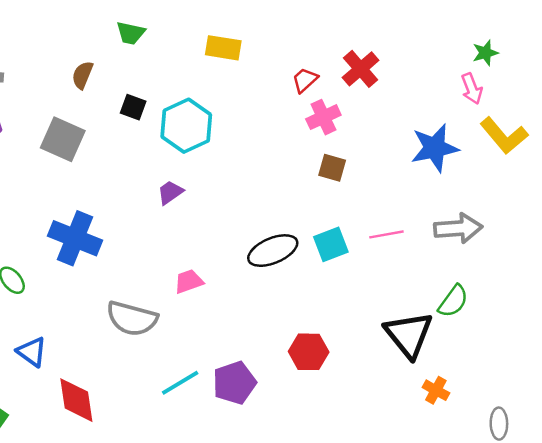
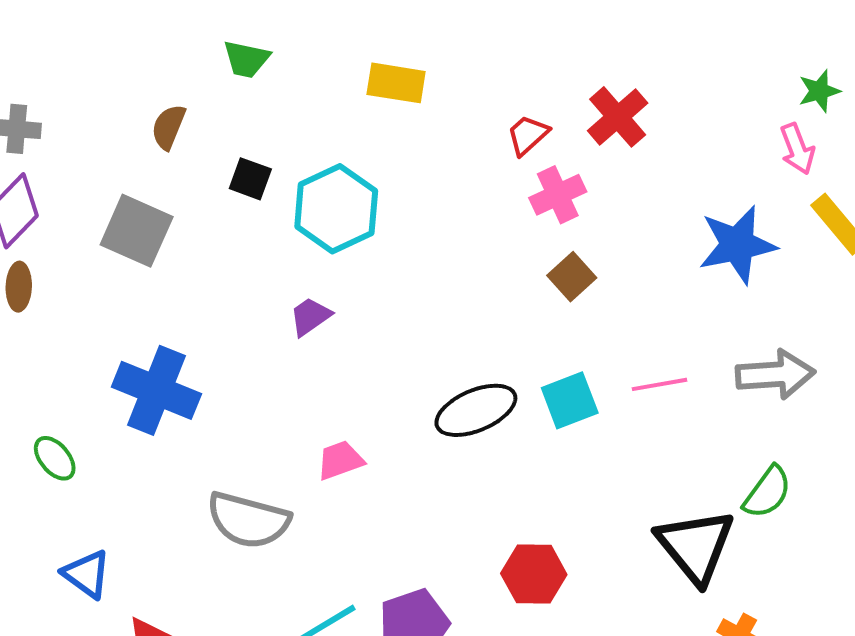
brown square: (332, 168) -> (572, 277), turned 32

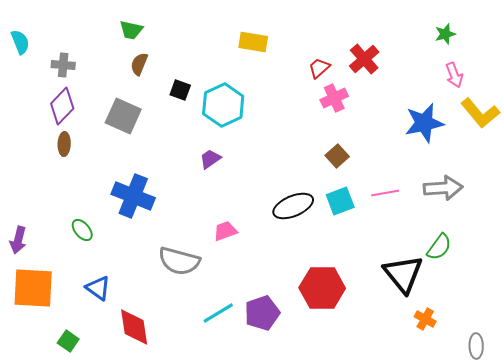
green trapezoid: (246, 59) -> (131, 30), moved
green star: (819, 91) -> (445, 34), moved
brown square: (572, 277) -> (337, 156), moved
red hexagon: (534, 574) -> (322, 288), size x1.4

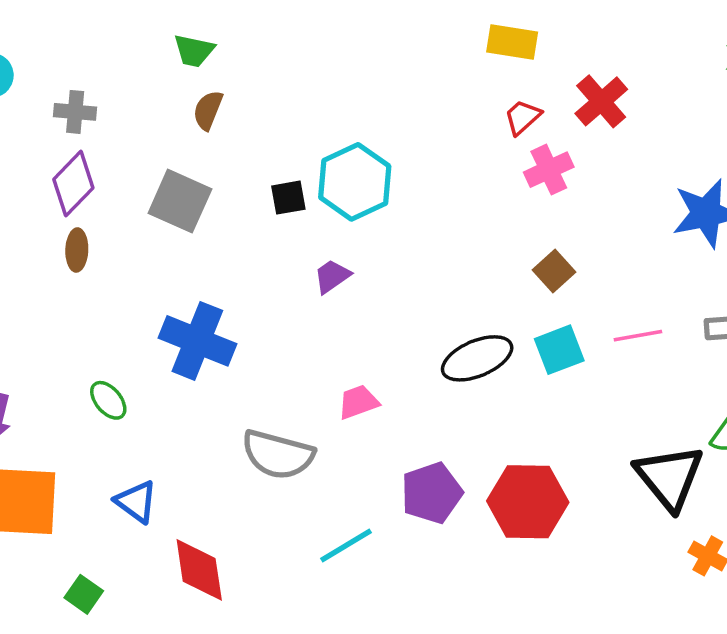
yellow rectangle: (253, 42) -> (512, 42), moved
black square: (180, 90) -> (288, 198), moved, turned -30
purple pentagon: (262, 313) -> (432, 493), moved

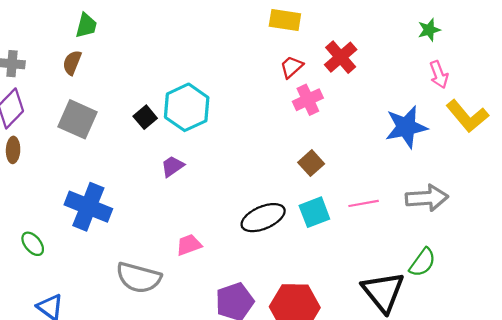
green trapezoid: (194, 51) -> (86, 25), turned -88
brown semicircle: (208, 110) -> (72, 63), moved
black square: (288, 198) -> (145, 117), turned -30

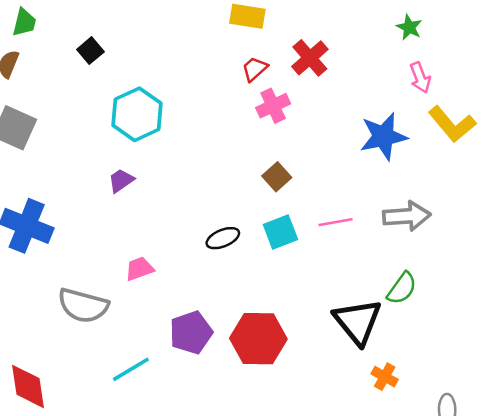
green star: (429, 30) -> (409, 27), turned -30
black square: (145, 117) -> (90, 51), moved
black ellipse: (263, 218) -> (223, 238), size x0.7

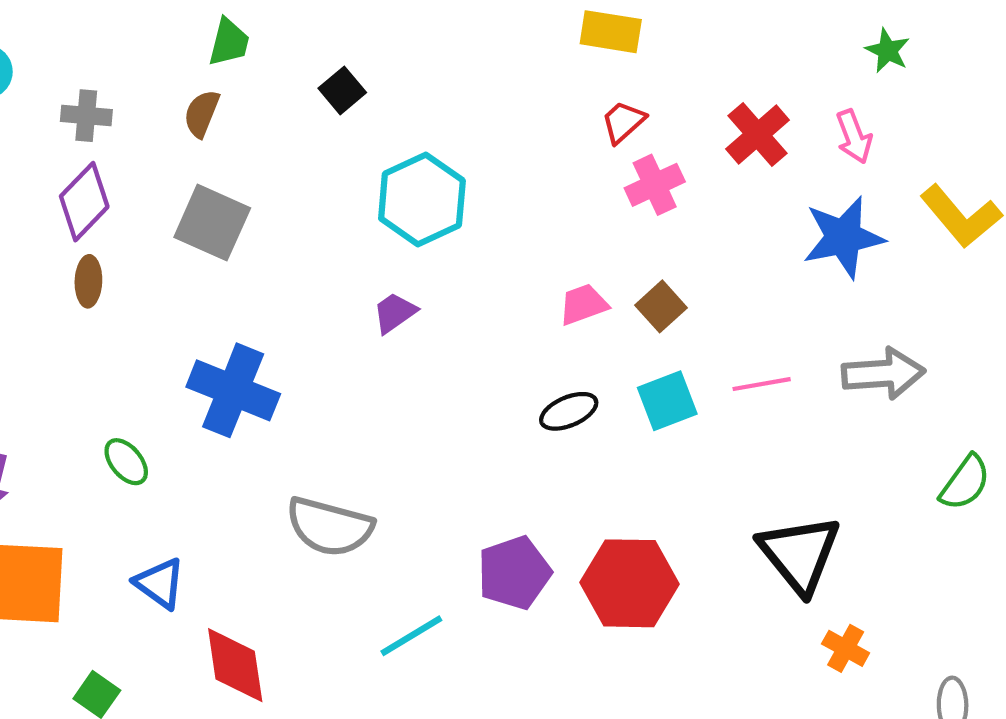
red cross: (310, 58) -> (757, 134), moved
pink arrow: (420, 78) -> (854, 137), moved
pink trapezoid: (139, 269) -> (583, 304), moved
green semicircle: (402, 288) -> (965, 483), moved

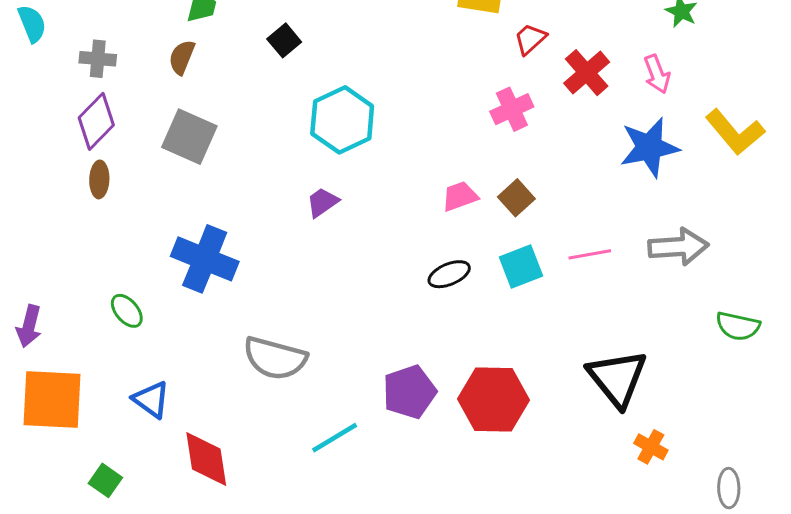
red trapezoid: (623, 122) -> (530, 39), moved
green semicircle: (965, 483) -> (738, 326), turned 66

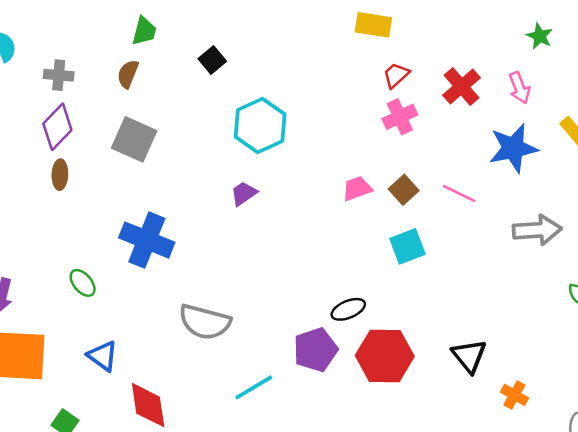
red trapezoid: (530, 39) -> (396, 75), moved
pink line: (590, 254) -> (459, 194), moved, turned 36
black ellipse: (449, 274) -> (348, 309), moved
black triangle: (617, 378) -> (469, 356), moved, size x0.7

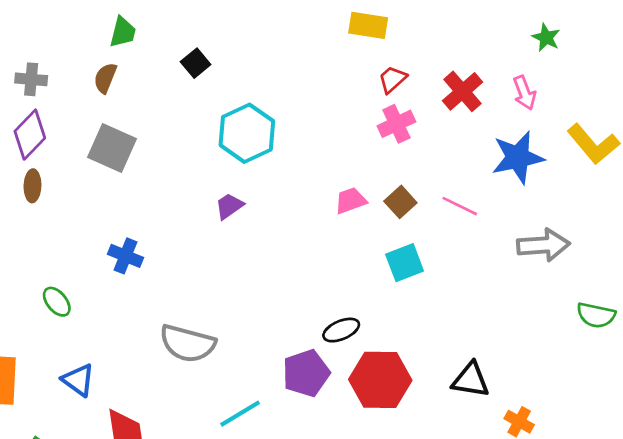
blue cross: (147, 240) -> (126, 256), size x0.6
black triangle: (469, 356) -> (471, 380), turned -42

